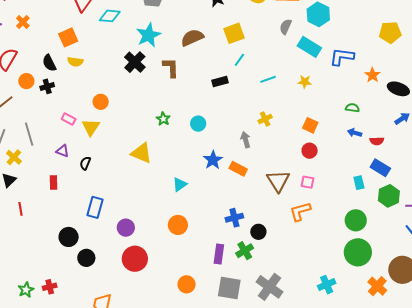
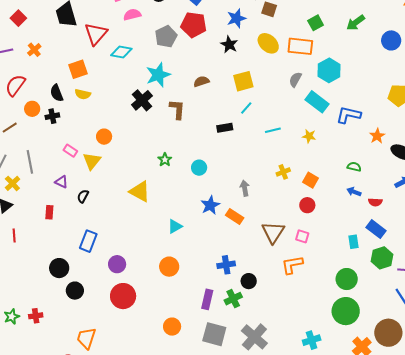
brown semicircle: (192, 38) -> (201, 81), size x0.7
yellow cross: (265, 119) -> (283, 172), moved

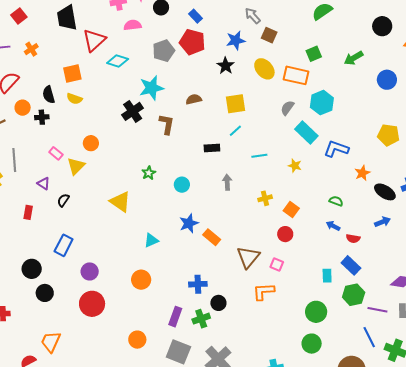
gray arrow: (245, 188) -> (227, 182), moved
green circle: (346, 311) -> (312, 344), size x0.7

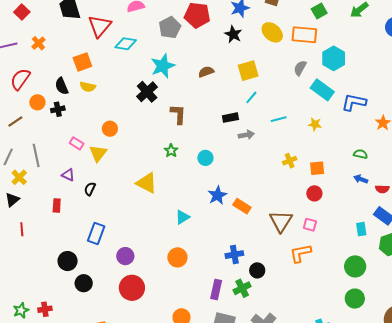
brown L-shape: (167, 124) -> (178, 114), moved
gray arrow: (227, 182) -> (246, 135), moved, turned 91
orange square: (291, 209) -> (317, 168), turned -35

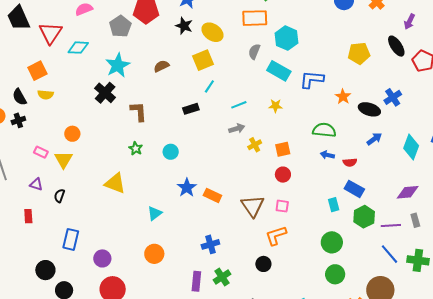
yellow ellipse: (272, 32) -> (212, 32), moved
gray arrow: (246, 135) -> (237, 129), moved
green semicircle: (360, 154) -> (324, 130), size x1.6
black circle: (257, 270) -> (263, 264), moved

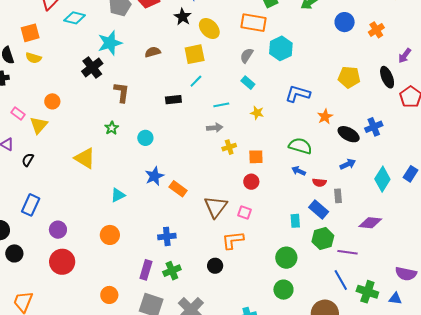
cyan rectangle: (279, 71) -> (248, 83), moved, size x0.6
gray rectangle: (415, 220) -> (338, 196), moved

